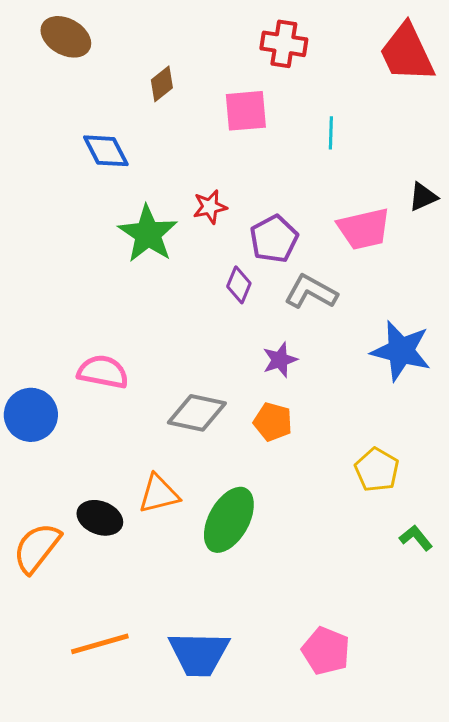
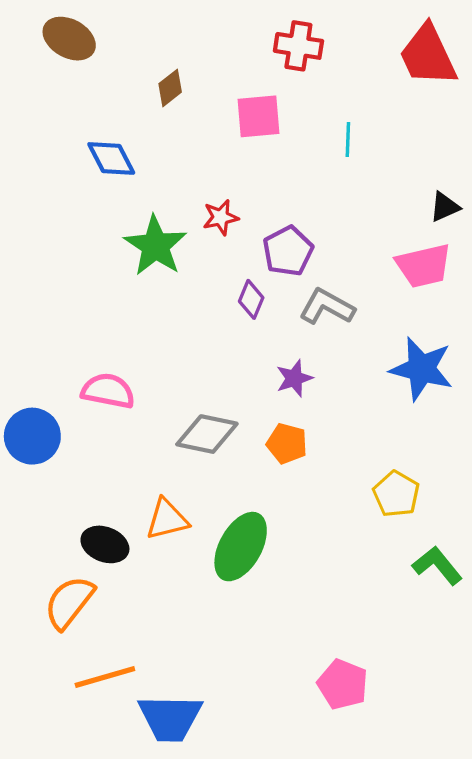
pink trapezoid: (364, 229) -> (424, 266), moved
green L-shape: (416, 538) -> (437, 565), size x1.4
orange semicircle: (37, 548) -> (69, 602), moved
blue trapezoid: (199, 654) -> (170, 718), moved

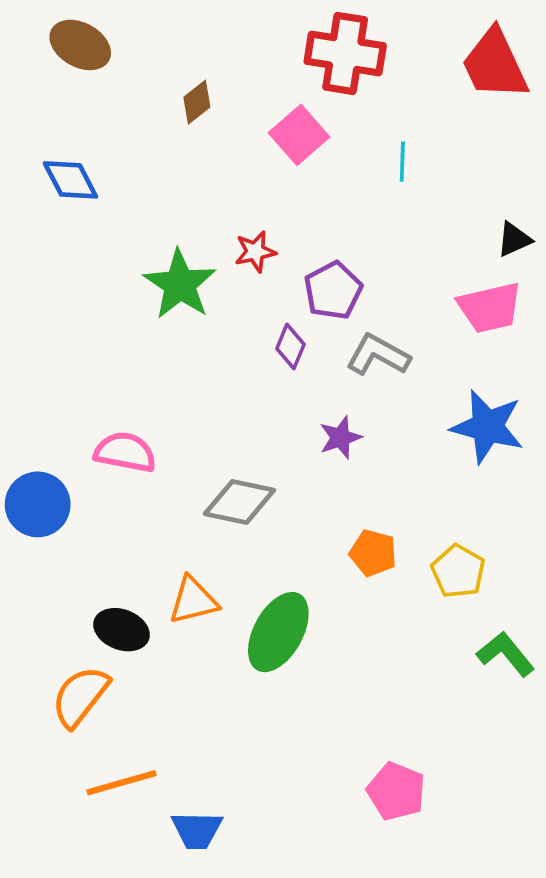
red cross: (298, 46) -> (345, 53), size x1.4
pink square: (258, 116) -> (299, 135), turned -36
blue diamond: (111, 158) -> (70, 180), moved
orange pentagon: (287, 443) -> (373, 553), moved
blue trapezoid: (170, 718) -> (197, 830), size x0.7

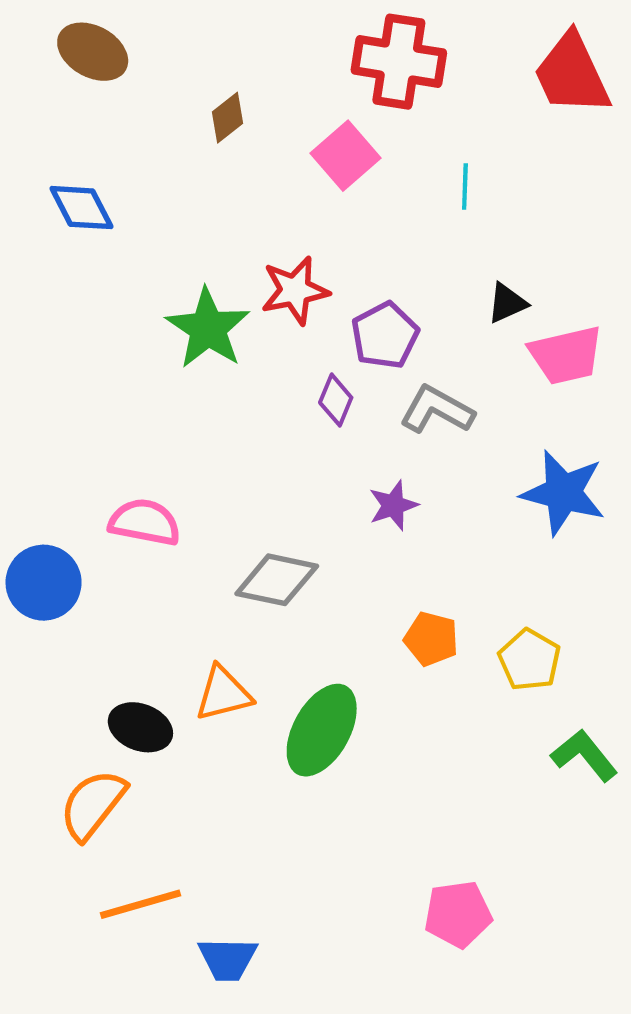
black triangle: (514, 239) -> (507, 303), moved
red star: (255, 252) -> (295, 290), size x1.4
pink pentagon: (396, 791) -> (458, 914), turned -30

